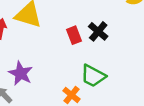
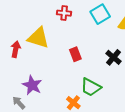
black cross: (98, 31) -> (114, 57), moved

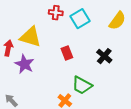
cyan square: (100, 14) -> (80, 19), moved
purple star: (32, 85) -> (24, 64), moved

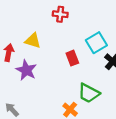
cyan square: (80, 19) -> (96, 43), moved
yellow triangle: (30, 37) -> (33, 41), size x0.7

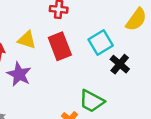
red rectangle: (72, 58) -> (60, 46), moved, size x1.5

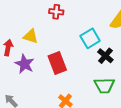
red rectangle: (60, 46) -> (57, 63), moved
green trapezoid: (92, 101) -> (104, 85), moved, turned -30

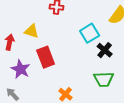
red rectangle: (57, 63) -> (46, 57), moved
purple star: (24, 64) -> (21, 69), moved

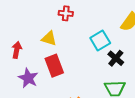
yellow triangle: (32, 31) -> (49, 38), moved

